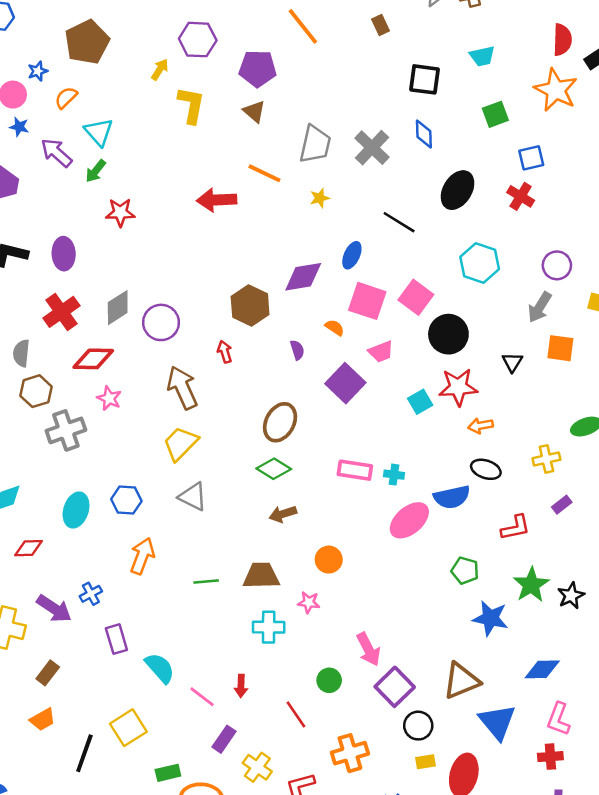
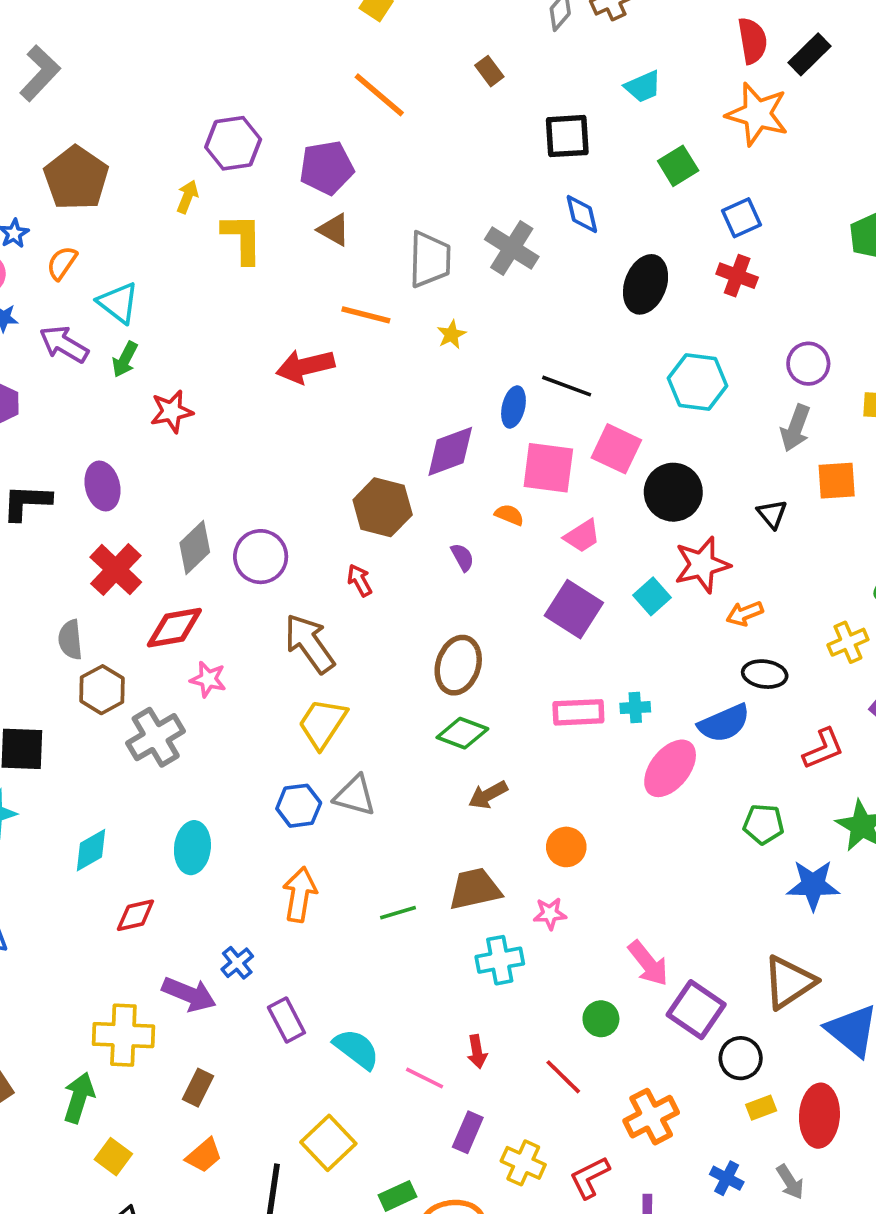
black line: (399, 222) -> (567, 386), moved
purple square: (345, 383) -> (574, 609), moved
blue hexagon: (126, 500) -> (299, 806), moved

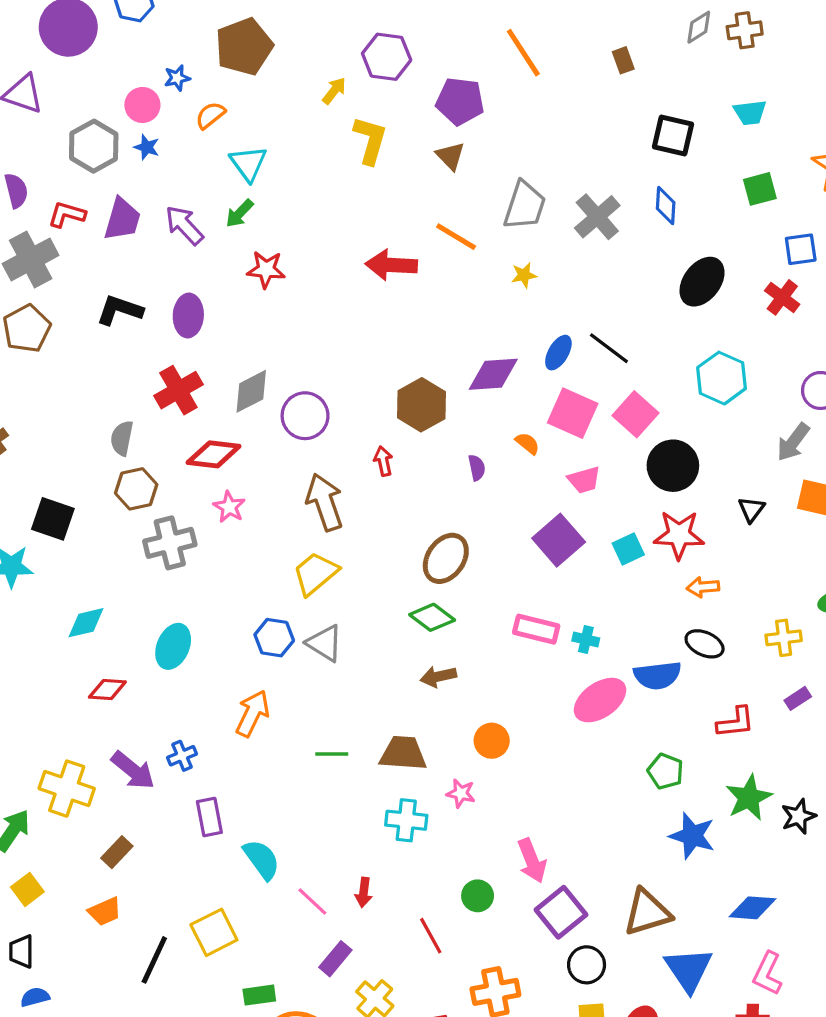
purple arrow: (64, 344) -> (184, 225), moved

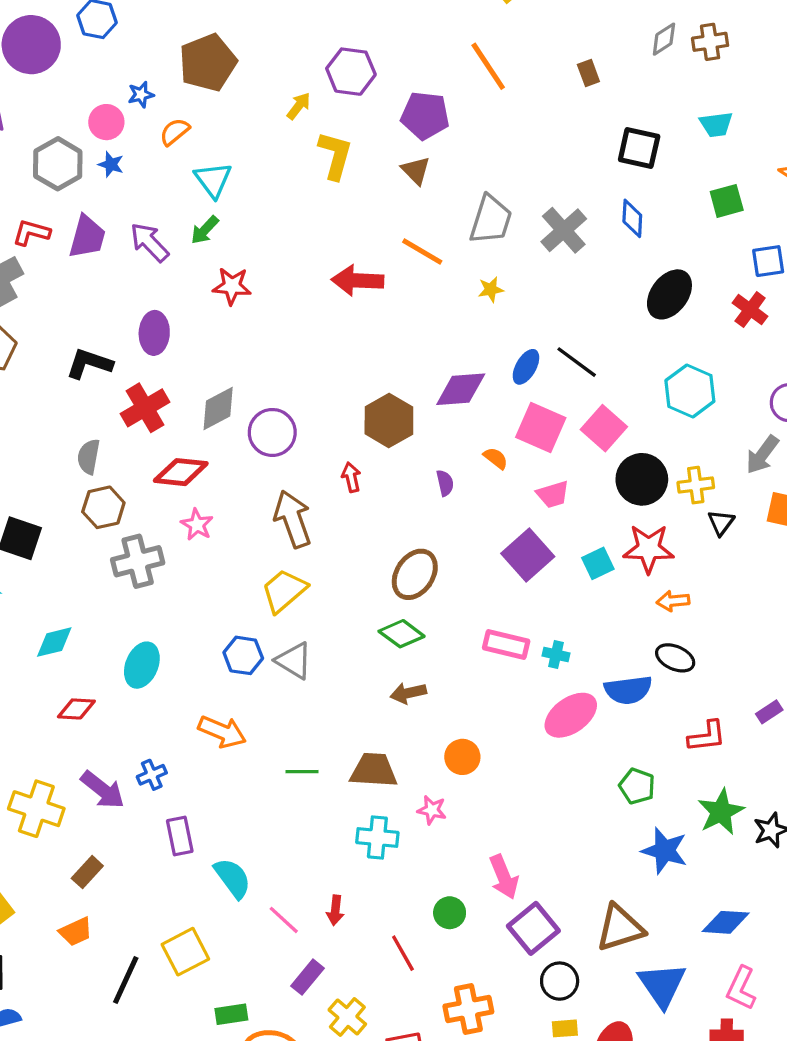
black L-shape: (120, 310) -> (89, 364), moved
yellow cross: (784, 638) -> (696, 485), moved
orange arrow: (253, 713) -> (222, 732), turned 87

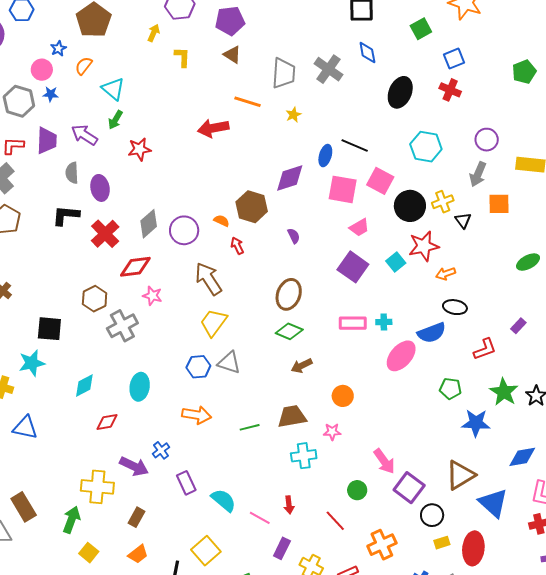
yellow L-shape: (335, 155) -> (182, 57), size x0.7
gray semicircle: (89, 457) -> (72, 173), moved
orange semicircle: (496, 458) -> (222, 221), moved

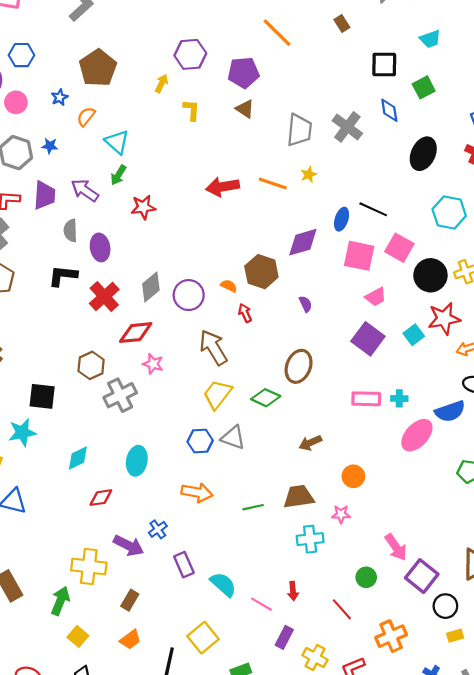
green square: (421, 29) -> (424, 87), moved
pink circle: (42, 70) -> (16, 102), moved
orange line: (247, 102) -> (273, 184), moved
green diamond: (289, 331) -> (266, 398), moved

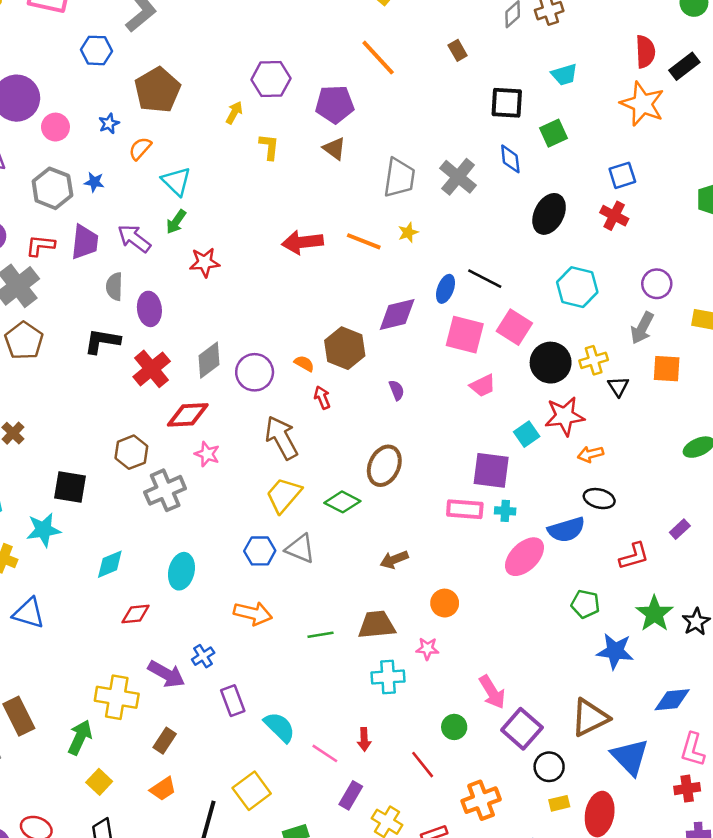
blue hexagon: (21, 55) -> (96, 50), moved
purple square: (368, 339) -> (491, 470), moved, turned -32

